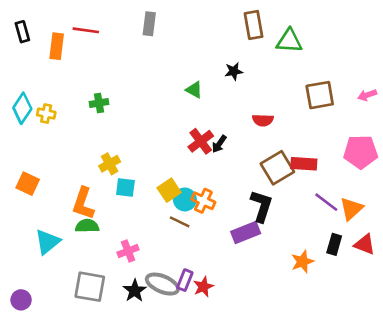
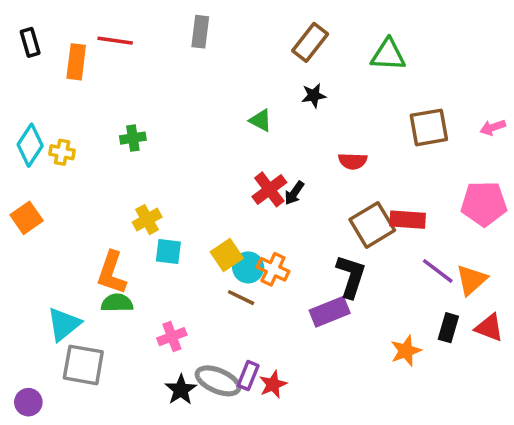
brown rectangle: (254, 25) -> (310, 42), moved, turned 48
orange square: (28, 184) -> (27, 218), moved, turned 30
gray square: (90, 287) -> (83, 365), moved

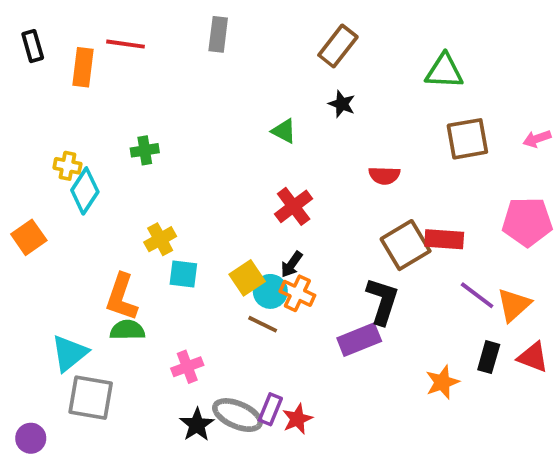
green triangle: (388, 55) -> (444, 71), moved
black star: (314, 96) -> (342, 104), turned 30
cyan diamond: (30, 145) -> (85, 191), moved
black arrow: (294, 193) -> (292, 264), moved

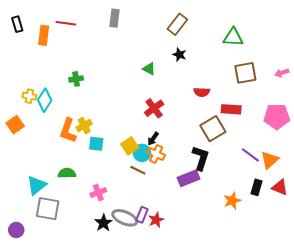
yellow cross: (67, 166) -> (29, 96), moved
red rectangle: (444, 239) -> (231, 109), moved
orange L-shape: (122, 297) -> (68, 131), moved

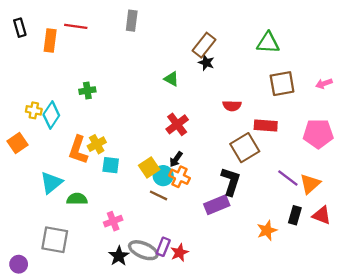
brown rectangle: (177, 24) -> (204, 45), moved
cyan triangle: (36, 185) -> (51, 183), moved

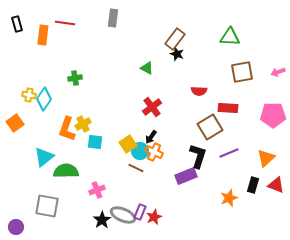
purple line: (288, 178) -> (229, 153), moved, turned -60
green semicircle: (77, 199) -> (66, 171), size x1.4

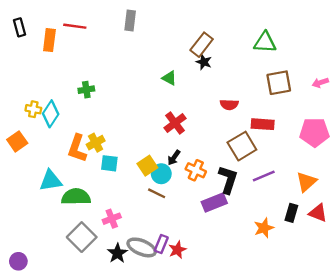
orange cross: (154, 152) -> (196, 170), moved
cyan triangle: (44, 157) -> (51, 181), turned 30
gray square: (47, 206) -> (82, 237), moved, turned 35

